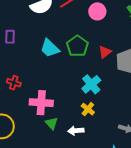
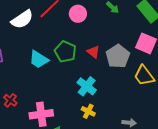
red triangle: (105, 52) -> (93, 52), turned -32
red cross: (14, 83) -> (10, 100), turned 32

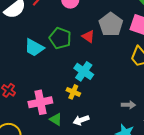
gray pentagon: (118, 56) -> (111, 24), moved
yellow cross: (88, 111) -> (73, 92), moved

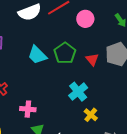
yellow cross: (73, 92) -> (91, 115), moved
pink cross: (40, 102) -> (28, 109), size x0.7

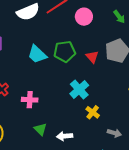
green pentagon: (65, 53) -> (65, 52), turned 30
pink cross: (28, 109) -> (30, 100), moved

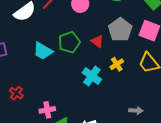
pink cross: (30, 100) -> (47, 110), moved
yellow cross: (93, 112) -> (117, 64), moved, turned 32

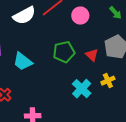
cyan trapezoid: (43, 51) -> (23, 61), moved

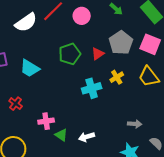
red triangle: (92, 55) -> (98, 54), turned 48
cyan cross: (82, 89) -> (92, 88), turned 36

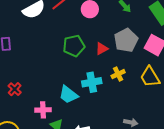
cyan trapezoid: (30, 68) -> (68, 95), moved

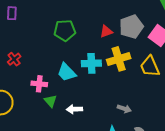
green pentagon: (74, 46) -> (65, 30), moved
yellow cross: (118, 74) -> (119, 59), size x1.6

